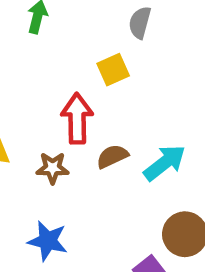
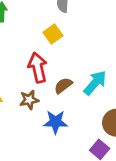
blue star: (48, 241) -> (56, 122), moved

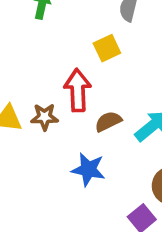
brown star: (29, 100) -> (45, 117), moved

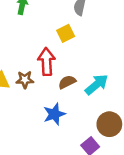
blue star: (88, 169) -> (54, 114), turned -30

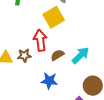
yellow square: (66, 33) -> (54, 17), size x1.5
blue star: (54, 114) -> (49, 81), turned 30

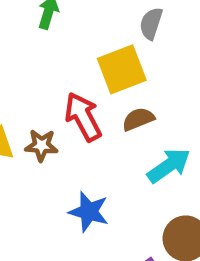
red arrow: (40, 40) -> (83, 117), turned -30
brown semicircle: (57, 55) -> (138, 119), moved

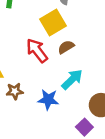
brown star: (41, 145) -> (15, 91), moved
cyan arrow: (169, 166) -> (72, 79), moved

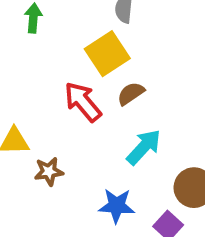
blue star: (48, 100) -> (117, 206), moved

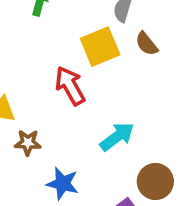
brown semicircle: (131, 94) -> (147, 44), moved, turned -105
blue star: (117, 206) -> (63, 184), moved

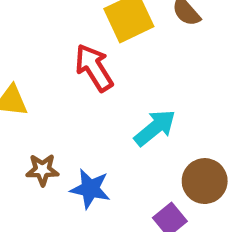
brown star: (28, 143) -> (42, 170), moved

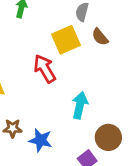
cyan arrow: (155, 128) -> (80, 105), turned -40

